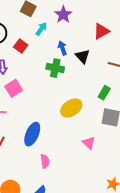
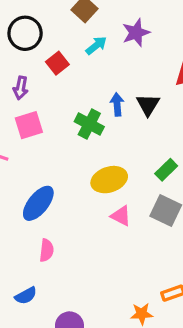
blue arrow: (62, 48) -> (117, 104), moved
green cross: (55, 68) -> (89, 124), moved
pink triangle: (89, 143) -> (121, 216), moved, turned -32

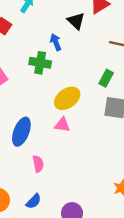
black triangle: (148, 105) -> (76, 21), moved
pink triangle: (121, 216) -> (62, 125), moved

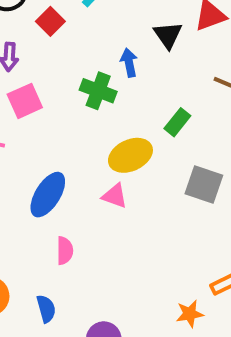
green rectangle: (106, 78) -> (177, 122), moved
blue semicircle: (34, 201) -> (46, 309), turned -70

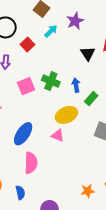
blue arrow: (129, 63) -> (76, 85), moved
pink square: (25, 101) -> (26, 86), moved
pink semicircle: (65, 251) -> (31, 163), size x1.5
orange star: (190, 314) -> (88, 191), moved

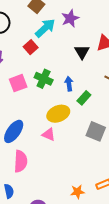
cyan arrow: (51, 31) -> (45, 28), size x1.5
red square: (27, 45) -> (31, 47), moved

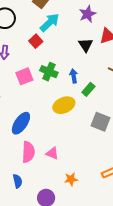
purple star: (70, 18) -> (88, 14), moved
pink triangle: (49, 134) -> (52, 153), moved
orange star: (77, 192) -> (71, 179), moved

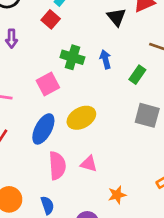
pink square: (24, 76) -> (48, 84), moved
green rectangle: (88, 89) -> (137, 75), moved
yellow ellipse: (64, 105) -> (81, 118), moved

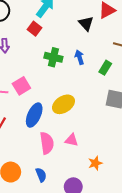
pink square: (48, 84) -> (21, 86), moved

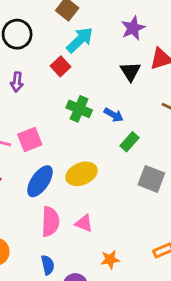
blue arrow: (79, 57) -> (114, 115), turned 128
green rectangle: (105, 68) -> (130, 142), moved
blue semicircle: (41, 175) -> (48, 265), moved

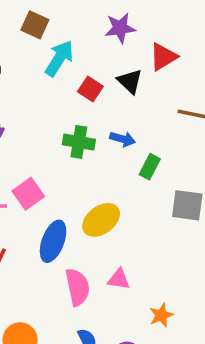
purple star: (133, 28) -> (120, 28), turned 30
red square: (61, 66) -> (90, 89), moved

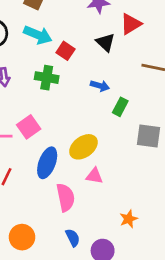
cyan arrow: (59, 58) -> (38, 35), moved, turned 80
red square: (90, 89) -> (65, 51), moved
green cross: (79, 142) -> (47, 78), moved
pink triangle: (119, 279) -> (94, 176), moved

